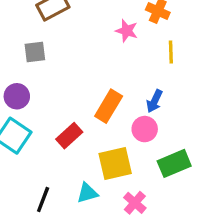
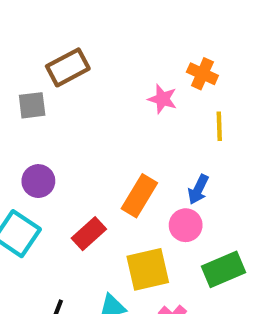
gray square: (35, 52) -> (32, 105), moved
purple circle: (17, 96) -> (38, 181), moved

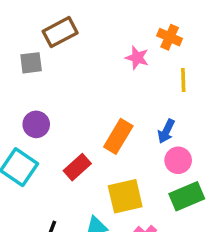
pink circle: (186, 225) -> (178, 160), moved

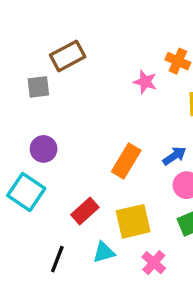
blue arrow: (166, 131) -> (174, 156), turned -150
red rectangle: (77, 167) -> (85, 211), moved

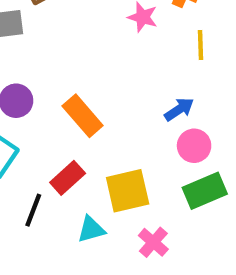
orange rectangle: (126, 161) -> (83, 116), moved, turned -72
black line: (57, 259) -> (33, 210), moved

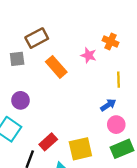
yellow line: (201, 45) -> (119, 80), moved
orange rectangle: (83, 116) -> (56, 67), moved

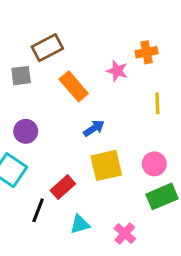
orange cross: (110, 42) -> (147, 52), turned -35
blue arrow: (108, 105) -> (94, 128), moved
yellow square: (80, 149) -> (106, 165), moved

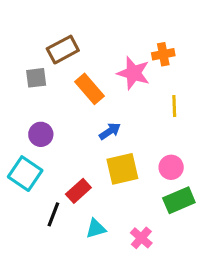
pink star: (117, 71) -> (133, 73), size x1.5

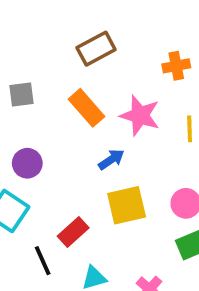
brown rectangle: (63, 50) -> (96, 49), moved
pink star: (133, 73) -> (140, 115), moved
black line: (53, 214) -> (43, 261), turned -45

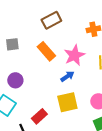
pink star: (140, 115) -> (74, 55), turned 30
blue arrow: (111, 159) -> (67, 76), moved

